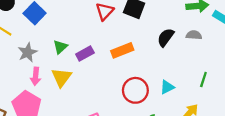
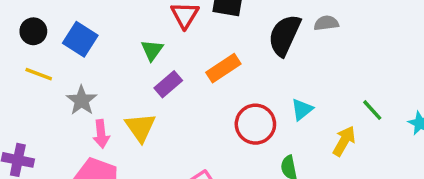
black semicircle: (166, 37) -> (284, 35), size x1.4
green triangle: (60, 47) -> (152, 50), moved
green line: (203, 79) -> (372, 110), moved, turned -49

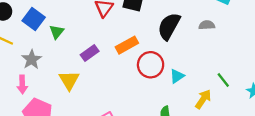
gray semicircle: (326, 23) -> (207, 25), moved
green triangle: (152, 50) -> (57, 32), moved
red circle: (255, 124) -> (151, 65), moved
pink arrow: (101, 134) -> (22, 84), moved

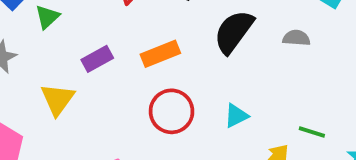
red circle: (151, 65) -> (172, 111), moved
green line: (223, 80) -> (312, 132), turned -42

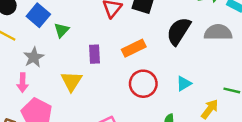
gray semicircle: (296, 38) -> (218, 32), size x1.6
purple rectangle: (97, 59) -> (95, 54), turned -60

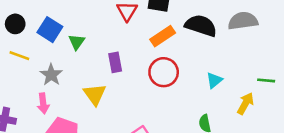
black semicircle: (179, 31) -> (201, 26), turned 84
orange rectangle: (134, 48) -> (163, 36), moved
red circle: (143, 84) -> (164, 72), moved

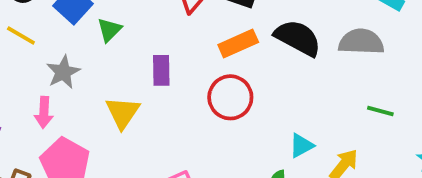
cyan triangle: (214, 80) -> (301, 146), moved
green line: (266, 80) -> (380, 111), moved

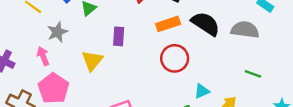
red circle: (230, 97) -> (175, 58), moved
pink arrow: (44, 112) -> (43, 56), turned 150

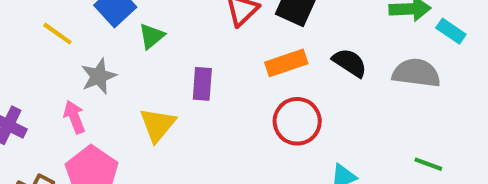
black semicircle: (206, 24) -> (350, 63), size x0.7
green line: (253, 74) -> (428, 164), moved

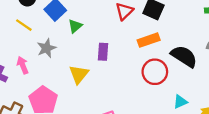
black semicircle: (350, 63) -> (184, 56), moved, size x1.4
pink arrow: (74, 117) -> (23, 65), moved

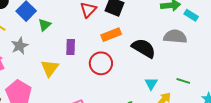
red circle: (155, 72) -> (101, 63), moved
cyan triangle: (180, 102) -> (151, 84), moved, turned -32

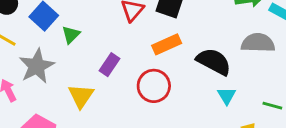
gray star: (20, 46) -> (37, 66), size x1.4
purple rectangle: (71, 47) -> (110, 65), turned 35
cyan triangle: (151, 84) -> (227, 96), moved

